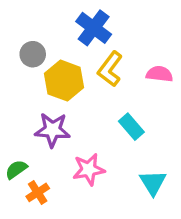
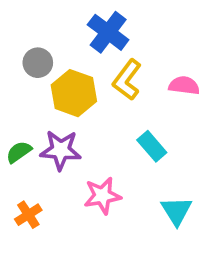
green semicircle: (16, 169) -> (19, 152), moved
orange cross: (38, 192) -> (28, 215), moved

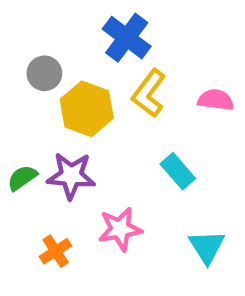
orange cross: (28, 215) -> (56, 251), moved

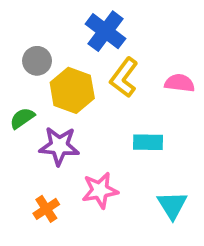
cyan rectangle: (178, 171) -> (148, 142), turned -48
green semicircle: (22, 178) -> (22, 118), moved

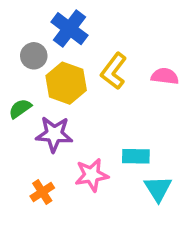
blue cross: (105, 31) -> (69, 29), moved
cyan rectangle: (148, 142) -> (136, 156), moved

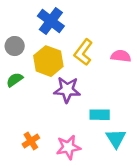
gray circle: (34, 56) -> (15, 46), moved
purple star: (54, 134) -> (67, 90), moved
pink star: (92, 175) -> (68, 147), moved

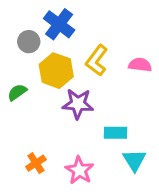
gray circle: (15, 46) -> (29, 42), moved
pink star: (68, 147) -> (79, 170), turned -30

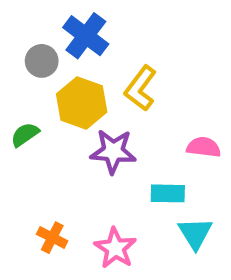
pink semicircle: (140, 65) -> (204, 147), moved
orange cross: (36, 163) -> (52, 238), turned -30

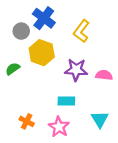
yellow L-shape: (141, 88) -> (81, 31), moved
purple star: (113, 151) -> (76, 70), moved
cyan rectangle: (168, 193) -> (66, 101), moved

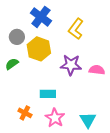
gray circle: (21, 31) -> (17, 37), moved
cyan rectangle: (66, 101) -> (48, 94), moved
cyan triangle: (100, 119) -> (88, 120), moved

